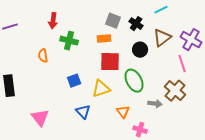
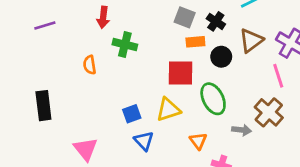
orange rectangle: (104, 39) -> (195, 42), moved
blue square: (74, 81) -> (132, 114), moved

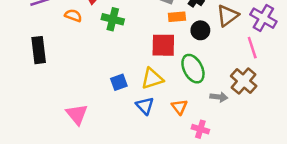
orange semicircle: (90, 65) -> (73, 16), moved, turned 119
black rectangle: (43, 106) -> (39, 50), moved
blue triangle: (144, 141) -> (145, 106), moved

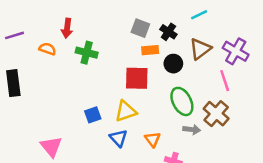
green ellipse: (193, 69) -> (182, 101), moved

